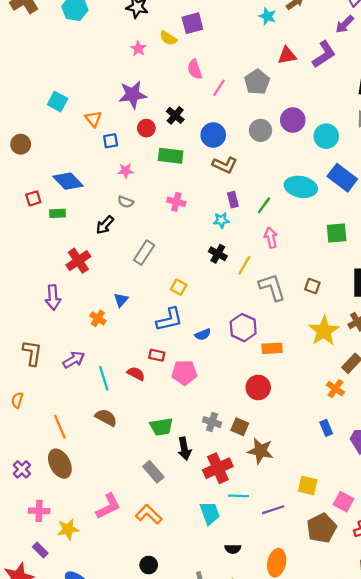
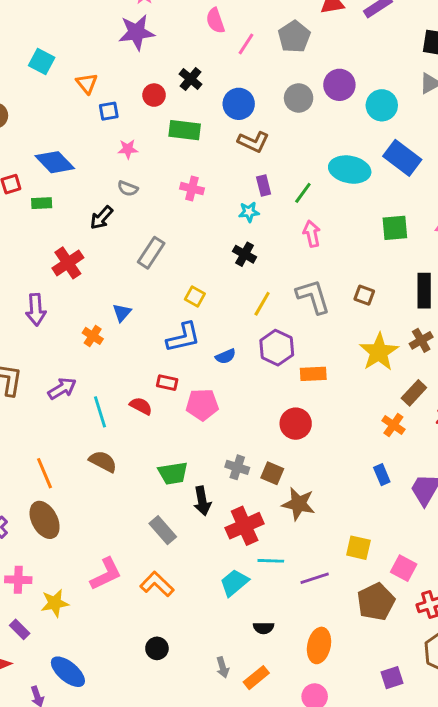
purple star: (133, 95) -> (137, 32), moved
yellow line: (244, 265) -> (262, 304), moved
cyan trapezoid: (210, 513) -> (234, 583), turned -110

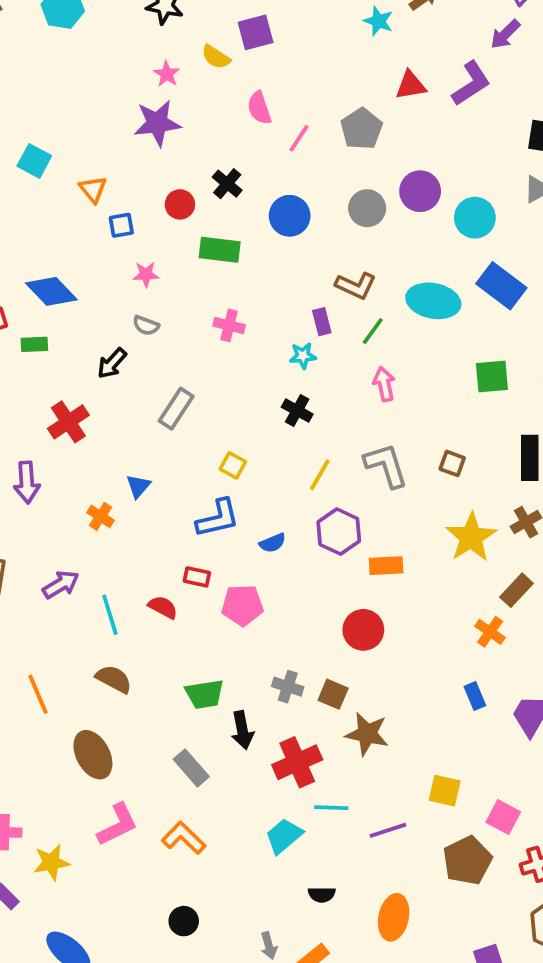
brown L-shape: (253, 142) -> (356, 286), moved
brown ellipse: (45, 520) -> (93, 755), moved

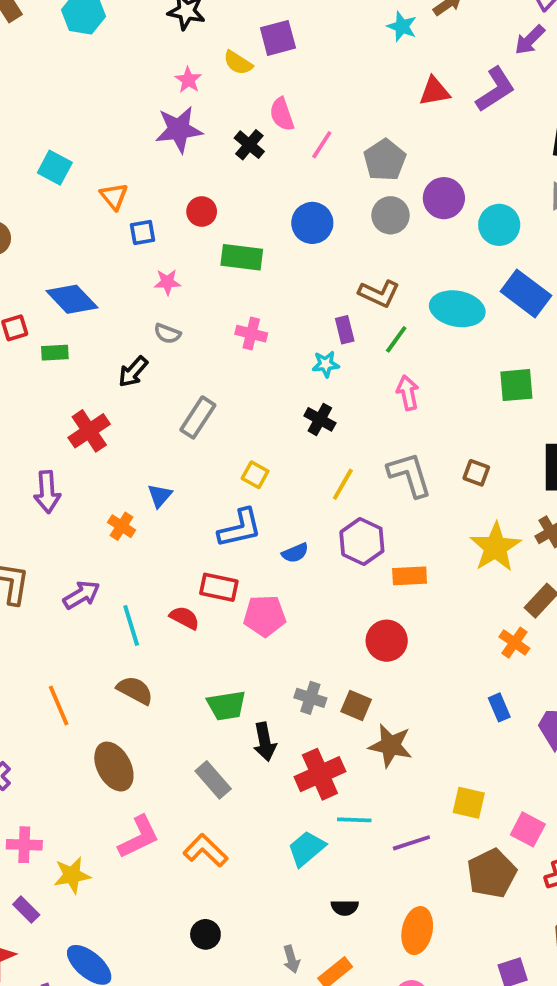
gray pentagon: (361, 129) -> (385, 160), moved
black cross: (227, 184) -> (249, 145), moved
red rectangle: (197, 577) -> (219, 587), size x1.4

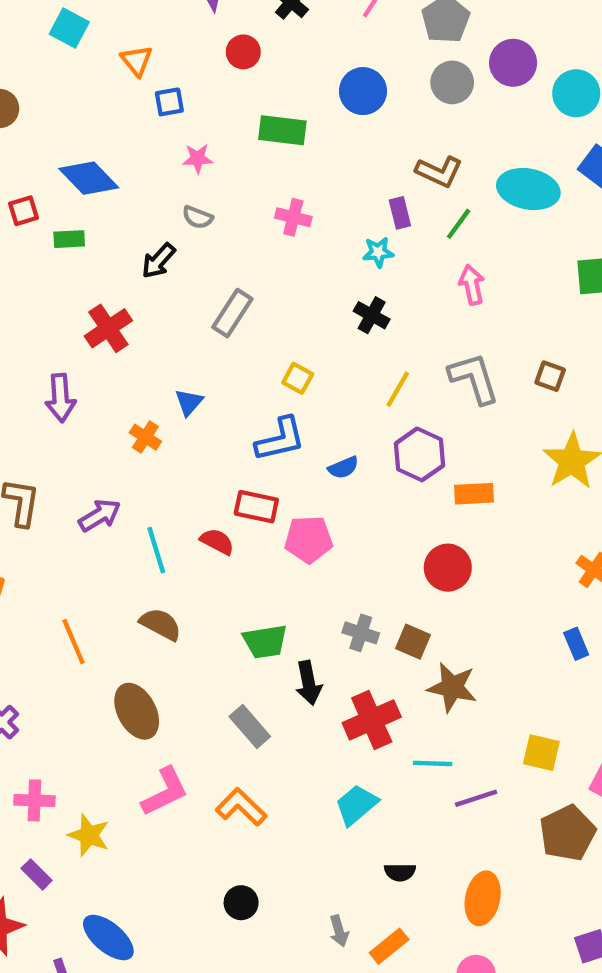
red circle: (202, 212) -> (243, 52), moved
cyan line: (354, 820) -> (433, 763), moved
yellow star: (72, 875) -> (89, 835), turned 30

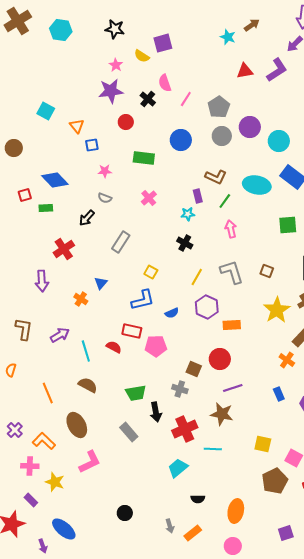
pink cross: (293, 217) -> (149, 198), turned 35
brown square: (413, 642) -> (194, 369), moved
purple line: (476, 798) -> (233, 388), moved
orange L-shape: (241, 807) -> (44, 441), moved

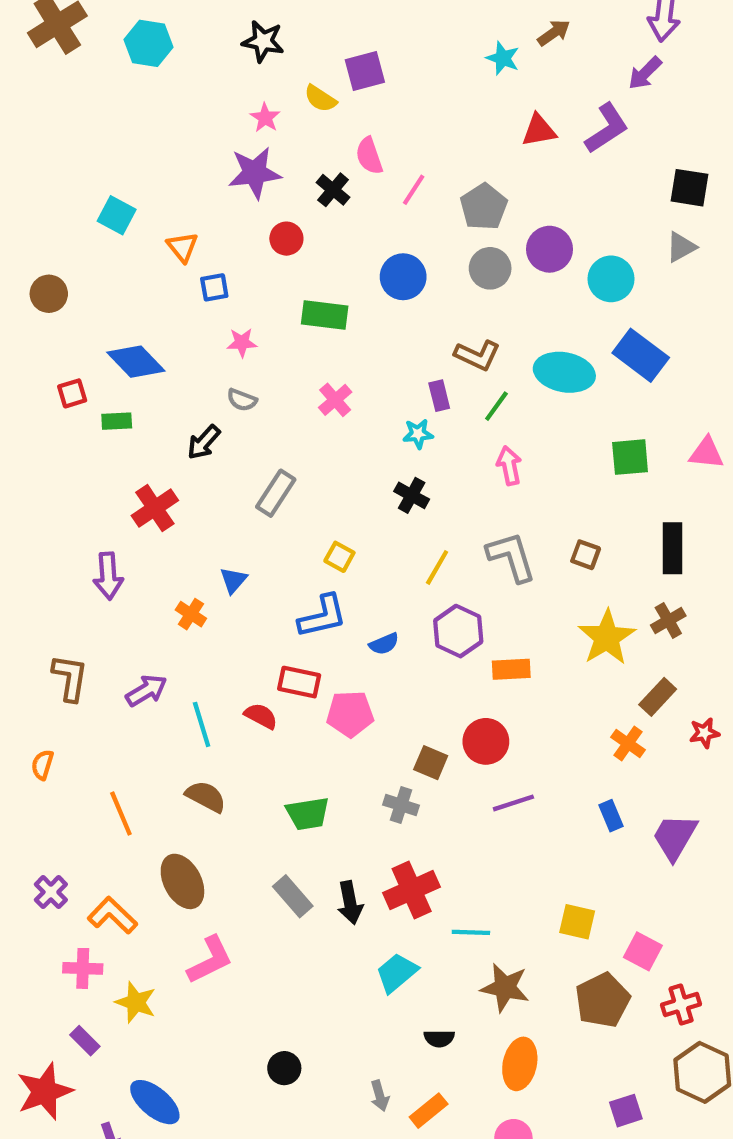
black arrow: (156, 412) -> (350, 903), moved
brown star: (222, 414) -> (505, 988), moved

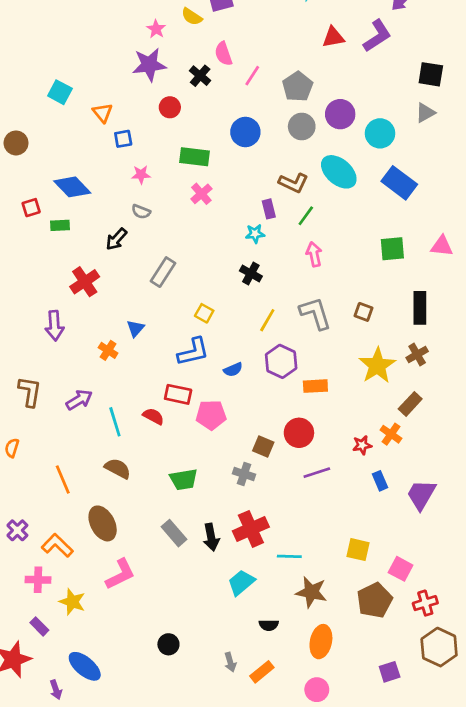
cyan ellipse: (564, 372) -> (339, 172), moved, turned 30
pink cross: (335, 400) -> (201, 194), moved
red star: (704, 733) -> (362, 445), moved

